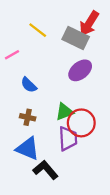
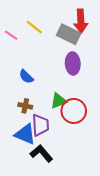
red arrow: (89, 23) -> (81, 21), turned -35
pink line: (12, 55) -> (11, 35), moved, turned 64
purple ellipse: (80, 70) -> (73, 63), turned -55
purple trapezoid: (68, 139) -> (40, 125), moved

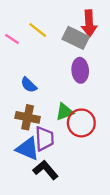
brown cross: (25, 106) -> (28, 117), size x1.5

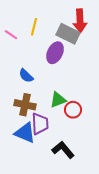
yellow line: (38, 30) -> (34, 27), turned 66
purple ellipse: (80, 70) -> (55, 53), moved, turned 30
red circle: (81, 123) -> (73, 110), size x0.7
black L-shape: (45, 170) -> (63, 150), moved

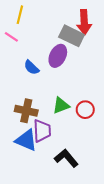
yellow line: (34, 27) -> (20, 15), moved
blue semicircle: (26, 76) -> (31, 67), moved
red circle: (73, 110) -> (85, 110), moved

